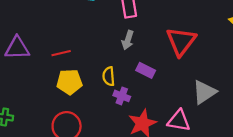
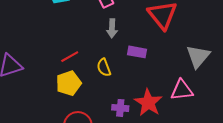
red line: (61, 53) -> (70, 57), moved
purple cross: (122, 96) -> (120, 108), moved

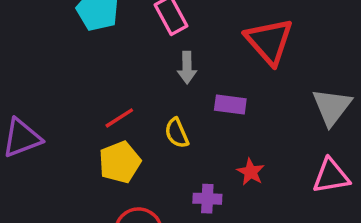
pink triangle: (182, 90) -> (331, 176), moved
red star: (148, 103) -> (251, 172), moved, size x0.6

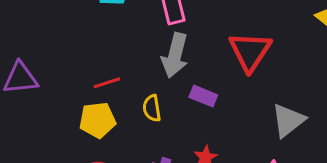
gray arrow: (187, 68) -> (175, 55), size x1.6

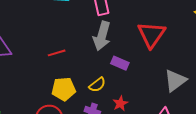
yellow semicircle: (152, 108) -> (97, 85), moved, turned -120
yellow pentagon: (97, 120) -> (64, 89), moved

